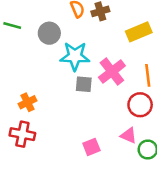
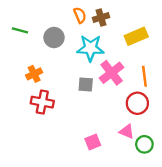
cyan star: (75, 56) -> (90, 48), moved
orange cross: (28, 102) -> (34, 74), moved
red cross: (22, 134) -> (42, 102), moved

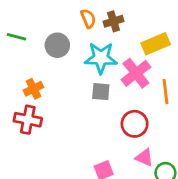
pink cross: (112, 73) -> (136, 73), moved
gray square: (86, 84) -> (101, 92), moved
red cross: (42, 102) -> (28, 120), moved
red circle: (137, 103) -> (135, 124), moved

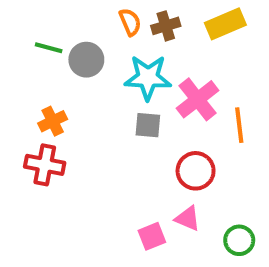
green line: (17, 37) -> (49, 48), moved
yellow rectangle: (156, 44) -> (225, 24), moved
pink triangle: (144, 158) -> (188, 218), moved

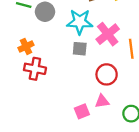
red cross: (45, 165) -> (35, 69), moved
pink triangle: (188, 218) -> (102, 101), turned -32

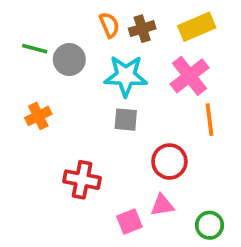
pink cross: (108, 34) -> (189, 76), moved
red cross: (35, 69) -> (82, 180), moved

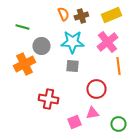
gray circle: (69, 60) -> (41, 46), moved
orange cross: (38, 116) -> (24, 64), size x1.5

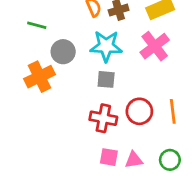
orange line: (118, 66) -> (173, 111), moved
red cross: (48, 99) -> (103, 118), moved
pink triangle: (92, 113) -> (134, 160), moved
pink square: (74, 122) -> (109, 157), turned 32

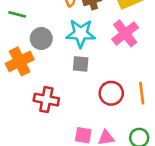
red cross: (103, 118) -> (46, 100), moved

